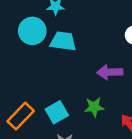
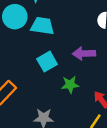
cyan square: (57, 112) -> (47, 62), moved

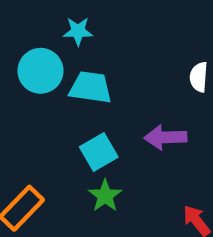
green star: (70, 85) -> (105, 196), moved, turned -30

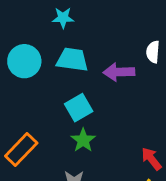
cyan circle: (41, 71) -> (24, 61), moved
purple arrow: (165, 137) -> (119, 72), moved

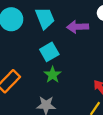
cyan trapezoid: (72, 60) -> (45, 18), turned 60

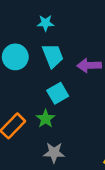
green star: (53, 75) -> (46, 119), moved

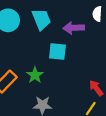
cyan square: (58, 93) -> (57, 51), moved, turned 36

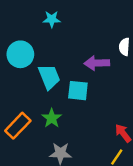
cyan trapezoid: (41, 19) -> (49, 77), moved

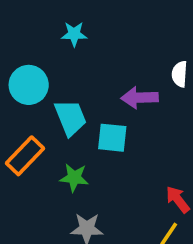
green star: (52, 118) -> (74, 178), turned -30
orange rectangle: (18, 126) -> (25, 156), moved

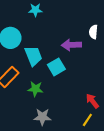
cyan square: (112, 138) -> (56, 67), turned -36

